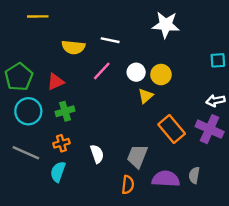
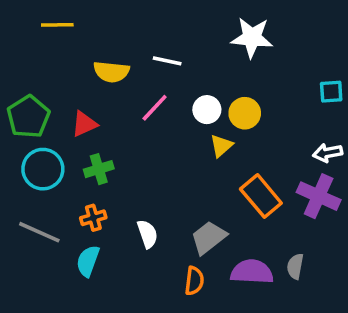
gray trapezoid: (137, 156) -> (209, 238), turned 30

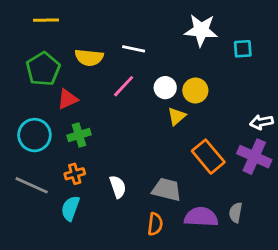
cyan square: (331, 92) -> (243, 49), moved
green pentagon: (28, 117) -> (43, 69), moved
gray trapezoid: (209, 238) -> (167, 190), turned 52

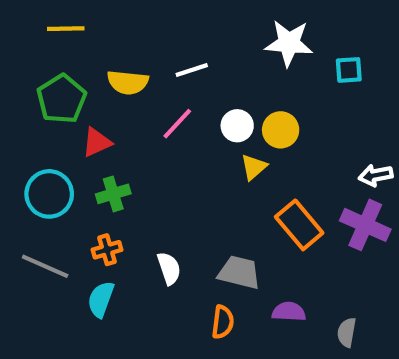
white line: (134, 49) -> (192, 70), turned -30
gray semicircle: (236, 213) -> (347, 332), moved
purple semicircle: (201, 217) -> (289, 312), size x0.7

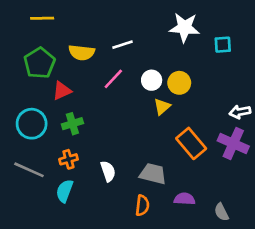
gray semicircle: (347, 332) -> (221, 212), turned -36

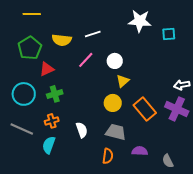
yellow circle: (179, 83) -> (113, 103), moved

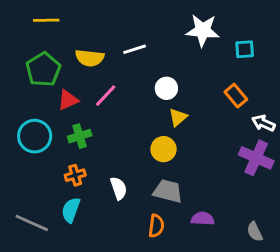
pink line: (86, 60) -> (106, 96), moved
white arrow: (182, 85) -> (263, 123), turned 35
orange rectangle: (145, 109) -> (236, 96), moved, size x0.7
gray line: (22, 129) -> (32, 223), moved
gray semicircle: (168, 161) -> (255, 232), moved

